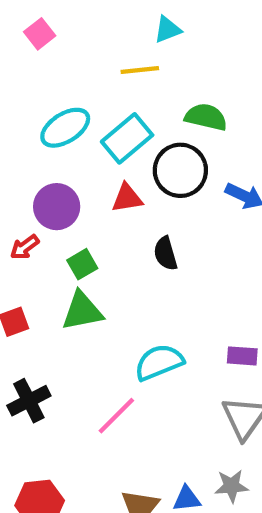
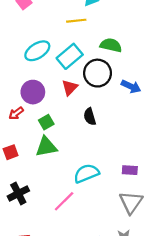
red triangle: (127, 198) -> (70, 88), turned -36

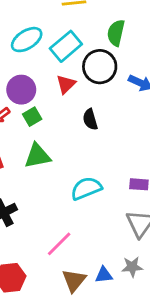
green semicircle: (111, 45) -> (116, 33), turned -90
green square: (46, 122) -> (32, 117), moved
pink line: (64, 201) -> (59, 244), moved

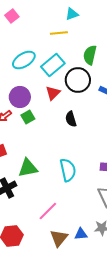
green triangle: (37, 156) -> (28, 168), moved
cyan semicircle: (86, 188) -> (68, 170), turned 100

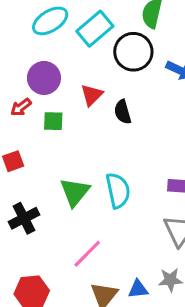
red triangle: (53, 93) -> (92, 95), moved
green square: (28, 117) -> (53, 121), moved, turned 32
green triangle: (28, 168) -> (75, 192), moved, turned -40

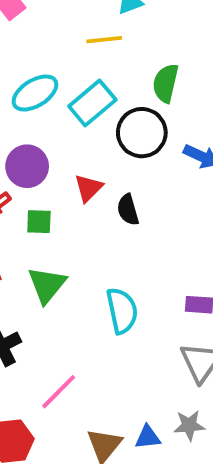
green triangle: (75, 192) -> (47, 285), moved
pink line: (87, 254) -> (59, 392), moved

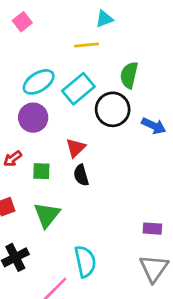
purple circle: (27, 166) -> (33, 118), moved
black semicircle: (128, 210) -> (81, 175), moved
cyan semicircle: (122, 311) -> (85, 261), moved

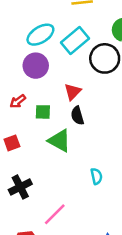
green triangle: (47, 215) -> (60, 141), moved, turned -40
cyan semicircle: (85, 261) -> (96, 176), moved, size x0.6

